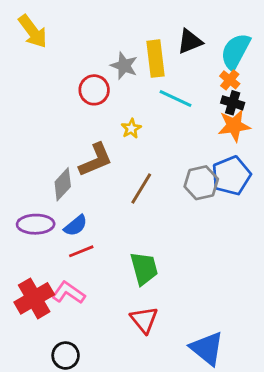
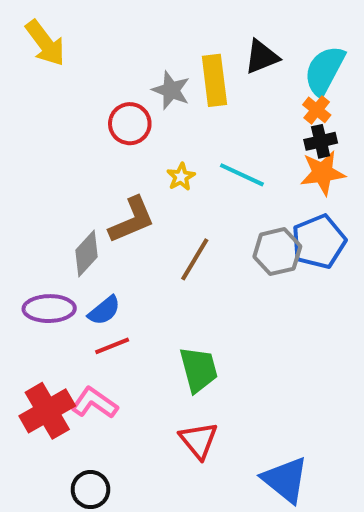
cyan line: (176, 99) -> (242, 175), moved
black cross: (233, 103) -> (321, 141), turned -30

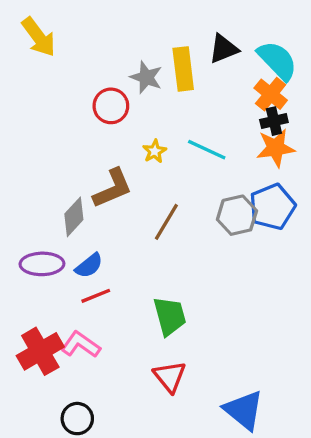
cyan semicircle: (325, 71) -> (277, 61), turned 108
orange cross: (317, 110) -> (271, 94), size x1.4

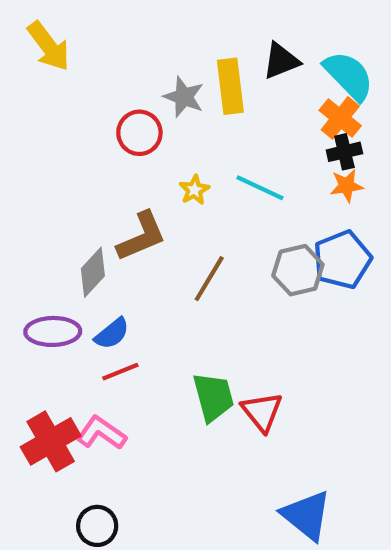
orange star: (276, 148) -> (347, 186), size x0.7
red triangle: (170, 377) -> (262, 412), moved

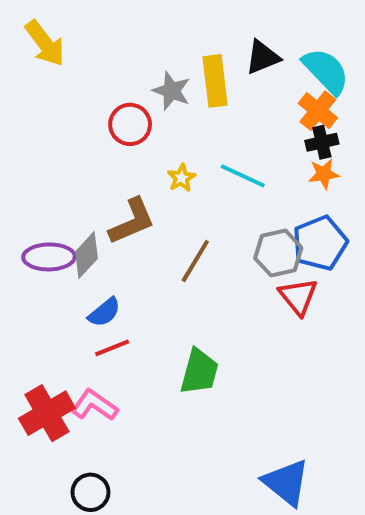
purple ellipse: (53, 331) -> (49, 257), moved
green trapezoid: (213, 397) -> (199, 372), turned 30
red triangle: (262, 412) -> (298, 296), moved

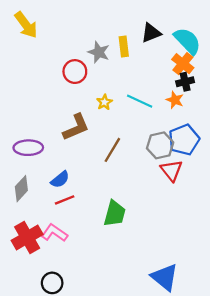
yellow rectangle: (215, 81) -> (124, 47), size x0.7
orange star: (324, 174) -> (175, 100), moved, turned 30
gray diamond: (87, 255) -> (21, 189), moved

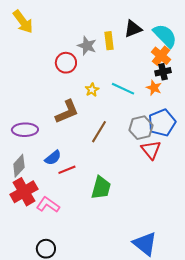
red line: (65, 200) -> (67, 170), moved
red cross: (27, 237) -> (24, 192), moved

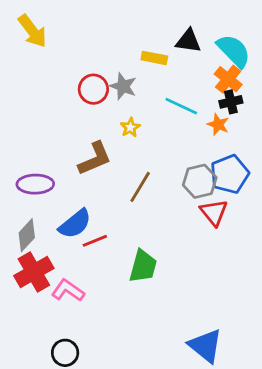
black triangle: (133, 29) -> (188, 41), turned 30
yellow rectangle: (109, 41) -> (154, 58), turned -72
gray star: (87, 46) -> (123, 86), moved
cyan line: (123, 89) -> (181, 106), moved
blue semicircle: (53, 158) -> (75, 224), size x1.4

